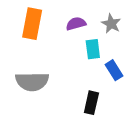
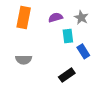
gray semicircle: (32, 82) -> (24, 60), size x0.7
black rectangle: (91, 103) -> (67, 75), turned 42

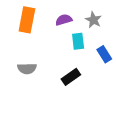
blue rectangle: (83, 51) -> (104, 54), moved
black rectangle: (67, 75) -> (71, 77), moved

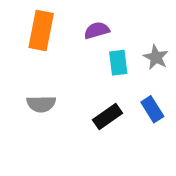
gray star: (93, 20) -> (156, 57), moved
blue rectangle: (104, 54) -> (152, 109), moved

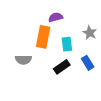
orange rectangle: (41, 30) -> (43, 37), moved
cyan rectangle: (118, 63) -> (67, 44), moved

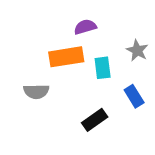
orange rectangle: (43, 37) -> (66, 57), turned 70
black rectangle: (62, 67) -> (95, 120), moved

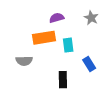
gray star: (137, 50) -> (91, 18), moved
black rectangle: (95, 120) -> (63, 80), turned -56

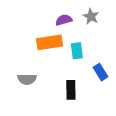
gray star: (91, 18) -> (91, 16), moved
gray semicircle: (24, 61) -> (27, 79), moved

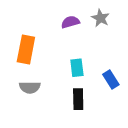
orange rectangle: (50, 42) -> (26, 49), moved, turned -70
cyan rectangle: (77, 51) -> (77, 68), moved

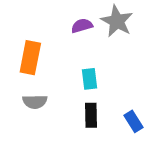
gray star: (100, 18) -> (117, 21), size x1.5
blue rectangle: (111, 80) -> (134, 121), moved

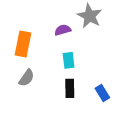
purple semicircle: (82, 26) -> (63, 30), moved
gray semicircle: (35, 102) -> (26, 78), turned -54

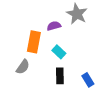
orange rectangle: (23, 44) -> (34, 42), moved
cyan rectangle: (69, 60) -> (59, 52), turned -40

